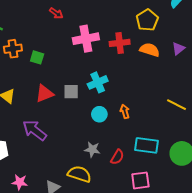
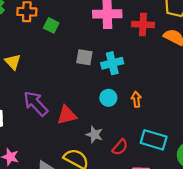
gray square: (71, 92) -> (84, 57), moved
red triangle: (45, 94) -> (67, 115), moved

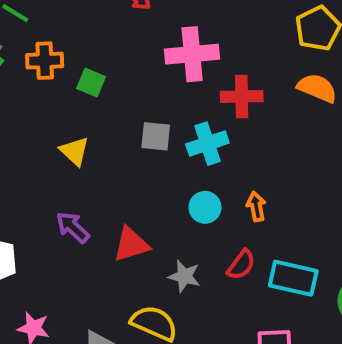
red cross: (143, 25) -> (242, 96), moved
yellow triangle: (13, 62) -> (74, 151), moved
purple arrow: (36, 104) -> (73, 227), size x0.7
red semicircle: (120, 147) -> (241, 265), moved

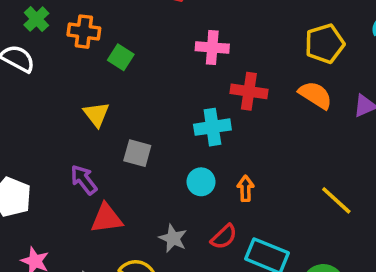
pink cross: (192, 54) -> (212, 47), size x0.7
gray square: (156, 136) -> (137, 153), moved
red triangle: (131, 244) -> (107, 218), moved

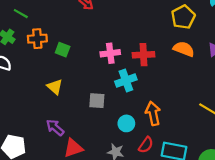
pink cross: (212, 47) -> (110, 53), moved
gray square: (137, 153) -> (97, 101), moved
cyan circle: (201, 182) -> (126, 123), moved
orange arrow: (245, 189) -> (153, 113), size x1.5

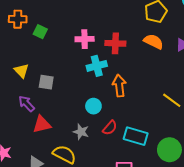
yellow triangle: (55, 87) -> (22, 71), moved
gray square: (97, 101) -> (46, 82), moved
orange arrow: (153, 113) -> (119, 86), moved

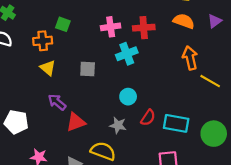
orange cross: (18, 19) -> (43, 41), moved
gray square: (46, 82) -> (88, 69), moved
orange arrow: (119, 86) -> (190, 58), moved

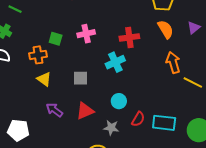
orange semicircle: (184, 21) -> (166, 29), turned 42
pink cross: (111, 27) -> (86, 34), moved
red triangle: (76, 122) -> (85, 111), moved

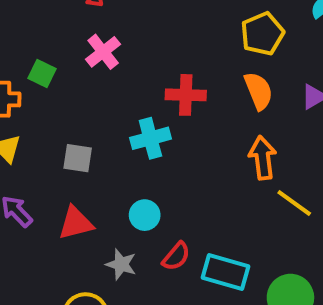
pink cross: (86, 34) -> (103, 52), moved, turned -36

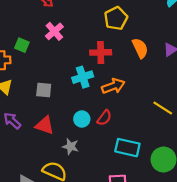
yellow pentagon: (262, 34) -> (116, 18), moved
orange arrow: (263, 158) -> (113, 86), moved, turned 80
red triangle: (76, 223) -> (45, 125), turned 36
red semicircle: (176, 256) -> (104, 118), moved

